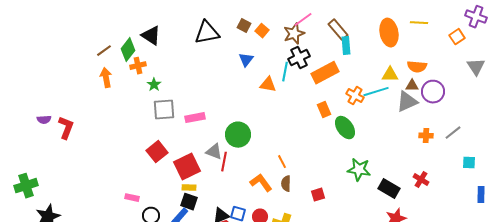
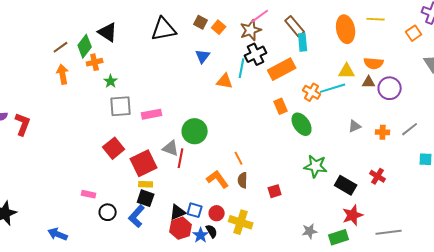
gray triangle: (407, 102) -> (355, 126), moved, size x0.6

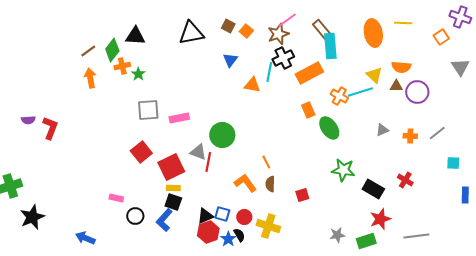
black triangle: (108, 32) -> (135, 36), turned -30
cyan rectangle: (303, 42) -> (330, 46), size x1.4
yellow triangle: (347, 71) -> (374, 75), turned 42
green star: (111, 81) -> (138, 74), moved

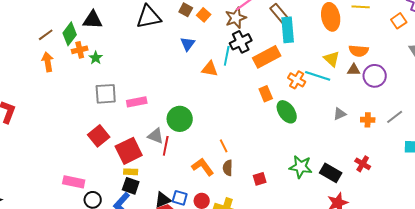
cyan line: (360, 92) -> (318, 76), turned 35
green star: (343, 170) -> (301, 167), moved
pink rectangle: (116, 198) -> (74, 182), size x1.5

